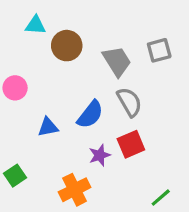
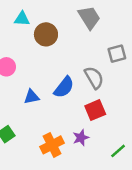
gray square: (159, 50) -> (117, 54), moved
gray trapezoid: (117, 61) -> (89, 18), moved
purple star: (100, 155) -> (81, 138), moved

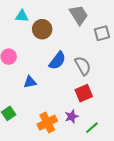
gray square: (117, 54) -> (102, 33), moved
blue semicircle: (64, 87) -> (57, 61), moved
green line: (118, 151) -> (92, 128), moved

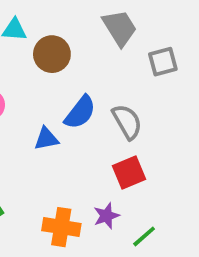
blue triangle: (30, 82) -> (46, 139), moved
orange cross: (47, 123) -> (61, 227), turned 36

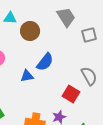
gray semicircle: (127, 122) -> (89, 76), moved
red square: (129, 173) -> (71, 94), turned -36

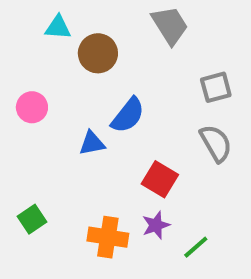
gray square: (89, 35) -> (216, 87), moved
red square: (71, 94) -> (160, 179), moved

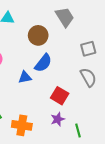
brown circle: (98, 53) -> (38, 35), moved
orange cross: (108, 237) -> (22, 125), moved
green line: (196, 247) -> (78, 130), turned -64

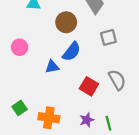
gray square: (88, 49) -> (108, 37), moved
gray semicircle: (88, 77) -> (117, 80), moved
purple star: (58, 119) -> (87, 120), moved

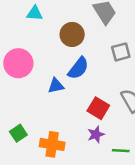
pink circle: (20, 47) -> (18, 63), size x1.5
purple star: (87, 120) -> (96, 134), moved
green line: (108, 123) -> (121, 151), turned -72

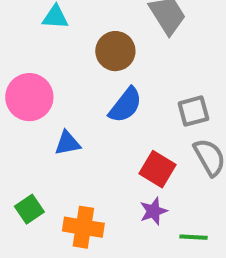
gray square: (121, 52) -> (193, 111), moved
blue triangle: (56, 86) -> (67, 143), moved

